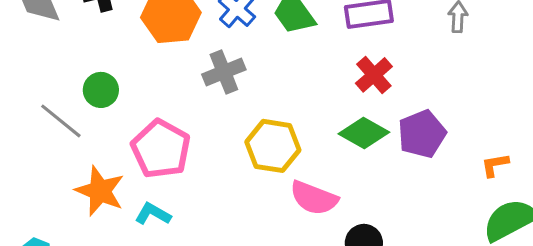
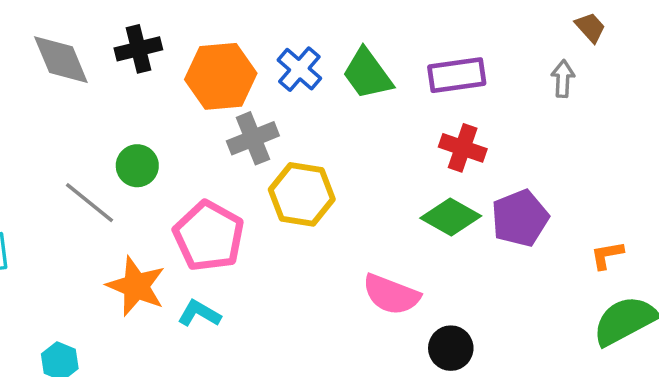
gray cross: (224, 72) -> (253, 138), moved
red cross: (374, 75) -> (463, 148), turned -30
yellow hexagon: (273, 146) -> (302, 194), moved

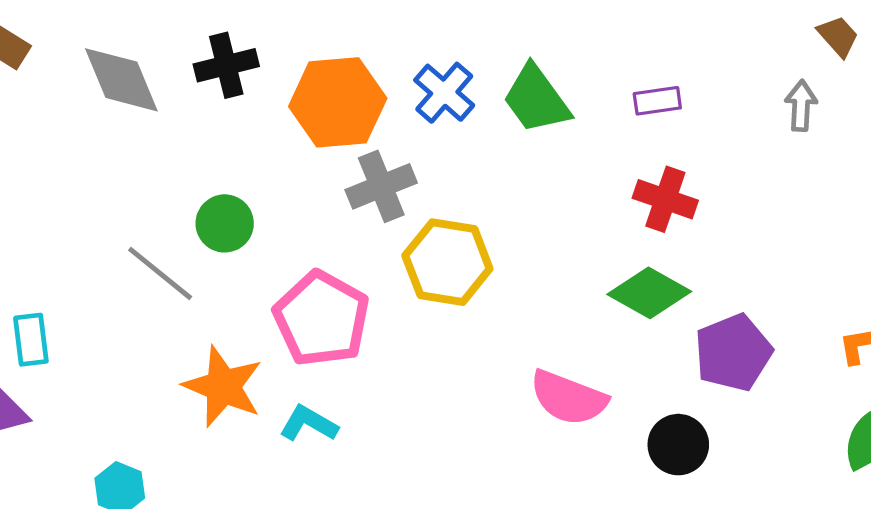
purple rectangle: (457, 75) -> (657, 101), size x0.6
purple pentagon: (520, 218) -> (733, 353), moved
black circle: (451, 348) -> (678, 445), moved

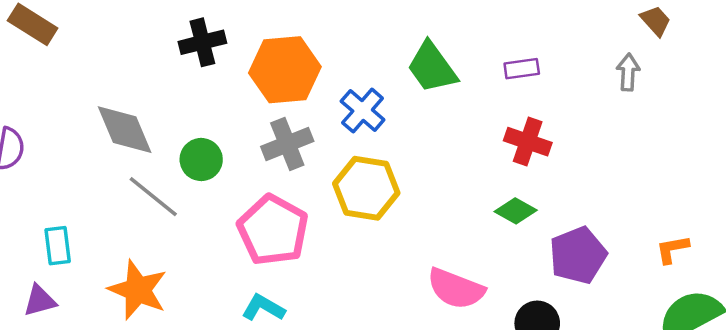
gray diamond: (121, 80) -> (125, 130), moved
blue cross: (444, 93) -> (363, 110), moved
gray cross: (381, 186) -> (287, 144), moved
green diamond: (649, 293) -> (516, 211), size x0.7
orange star: (223, 386) -> (138, 290), moved

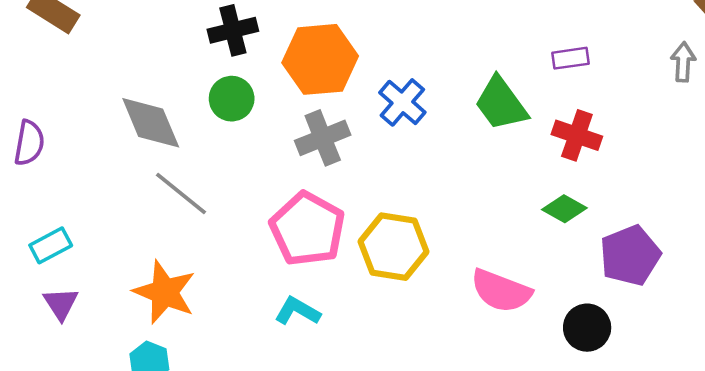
green trapezoid: (432, 67) -> (501, 104), moved
green circle: (201, 160) -> (232, 99), moved
yellow hexagon: (366, 188) -> (394, 247), moved
cyan rectangle: (58, 246) -> (51, 245), moved, turned 69
purple triangle: (40, 301) -> (61, 304), turned -48

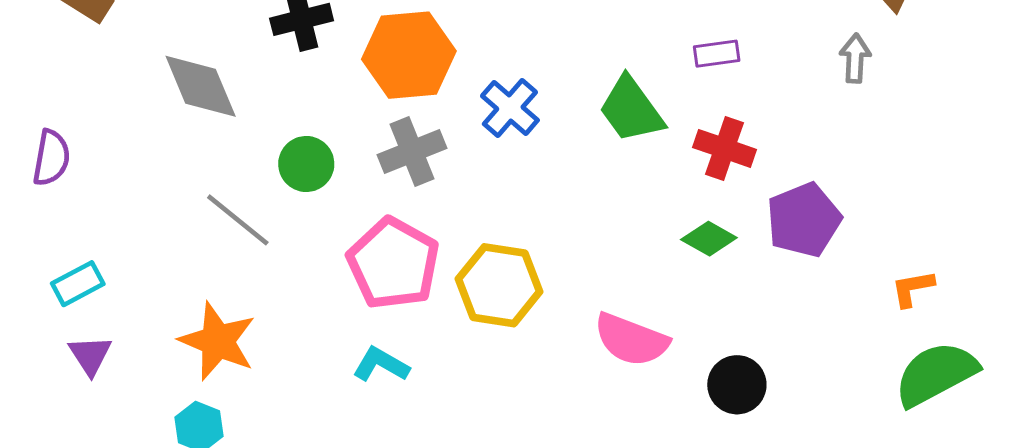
green circle: (232, 99) -> (306, 164), moved
gray diamond: (151, 123) -> (201, 86), moved
purple pentagon: (630, 255) -> (804, 220), moved

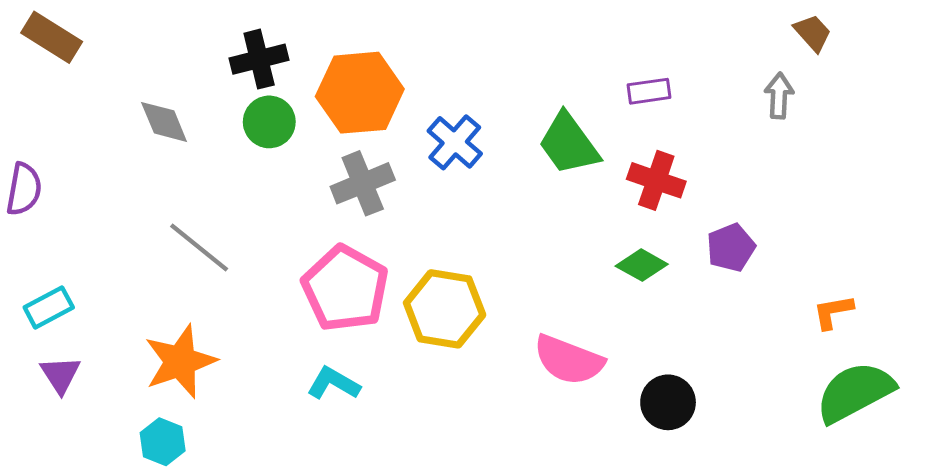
gray diamond: (201, 86) -> (164, 122), size x0.7
green circle: (306, 164) -> (269, 122), moved
purple pentagon: (804, 220) -> (731, 248), size x0.7
orange star: (218, 341) -> (180, 361), turned 30

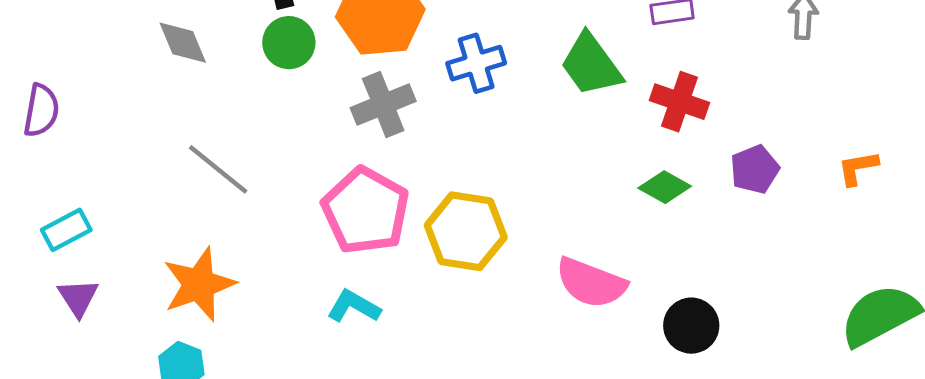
blue cross: (455, 142) -> (476, 63), turned 32
orange L-shape: (833, 312) -> (858, 168), moved

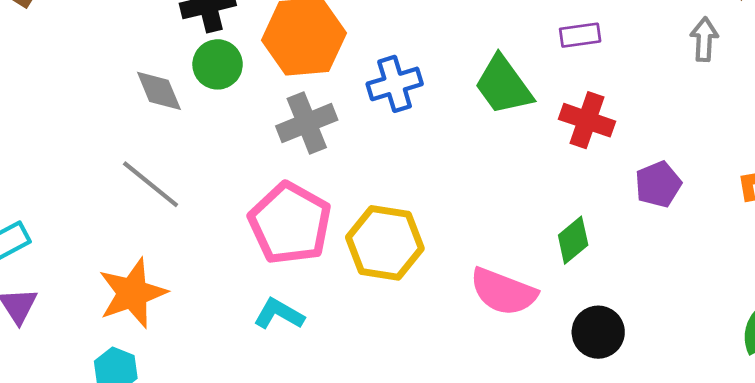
gray diamond: (183, 43) -> (159, 91), moved
green diamond: (665, 187) -> (573, 240), moved, turned -69

